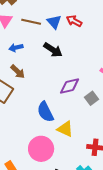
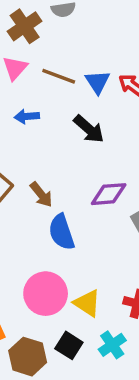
brown arrow: (18, 72) -> (41, 195), moved
yellow triangle: (65, 129) -> (87, 303), moved

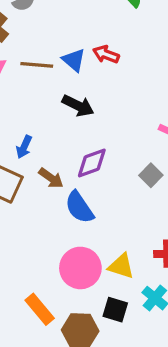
blue arrow: (27, 116) -> (24, 147), moved, turned -45
purple diamond: (109, 194) -> (92, 163), moved

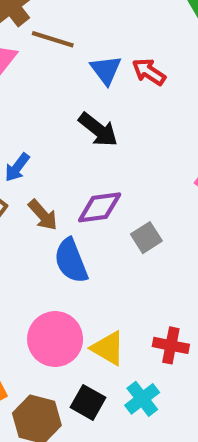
brown line: (37, 65) -> (53, 39), moved
gray square: (151, 175) -> (146, 238), moved

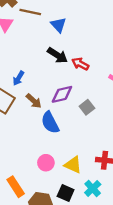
red arrow: (149, 72) -> (80, 64), moved
pink circle: (55, 339) -> (46, 163), size x0.6

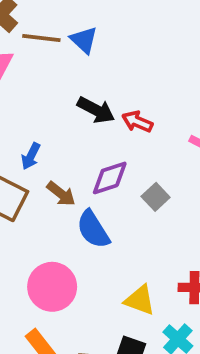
blue triangle: (58, 25) -> (84, 40), moved
pink circle: (46, 163) -> (52, 287), moved, size x1.6

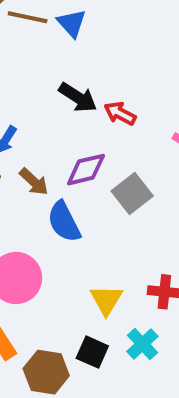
gray square: (156, 197) -> (132, 194), size x1.4
yellow triangle: (140, 300) -> (106, 300), turned 36

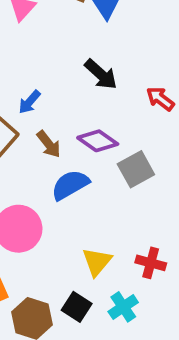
red arrow: (120, 113) -> (160, 99), moved
purple diamond: (86, 170) -> (98, 141), turned 39
blue semicircle: (64, 222) -> (70, 185), turned 78

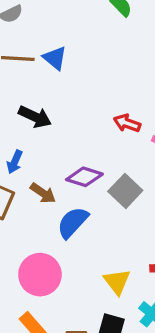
black arrow: (101, 74) -> (35, 117), moved

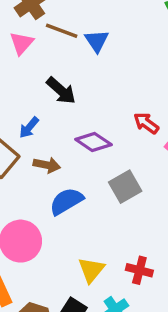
purple diamond: (84, 177) -> (93, 142), moved
brown arrow: (43, 193) -> (47, 165), turned -40

